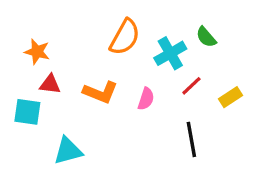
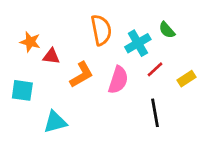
orange semicircle: (125, 37) -> (101, 30), turned -40
red triangle: (50, 84) -> (51, 56), moved
orange L-shape: (100, 92) -> (81, 75), turned -52
pink semicircle: (146, 99) -> (118, 80), size x1.5

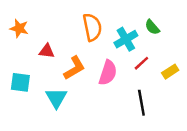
orange star: (30, 42) -> (19, 28), moved
cyan triangle: (55, 122) -> (56, 98), moved, turned -45

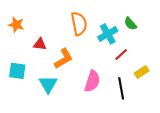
yellow rectangle: (170, 72) -> (142, 72), moved
pink semicircle: (108, 73) -> (92, 81), moved

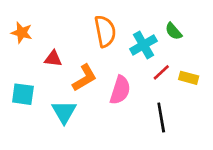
yellow rectangle: (142, 72) -> (189, 78), moved, turned 48
pink semicircle: (92, 81) -> (120, 90), moved

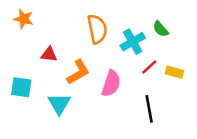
orange star: (22, 33) -> (24, 19), moved

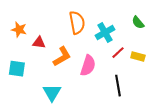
orange star: (24, 19) -> (19, 30), moved
green semicircle: (161, 29) -> (138, 23), moved
cyan triangle: (59, 104) -> (52, 93), moved

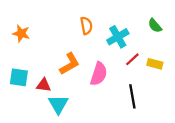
orange semicircle: (77, 23) -> (86, 26), size x0.7
red triangle: (39, 43) -> (44, 85), moved

